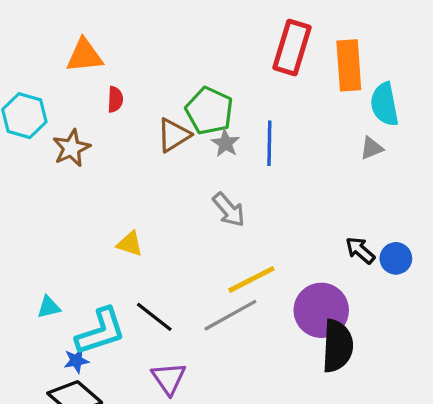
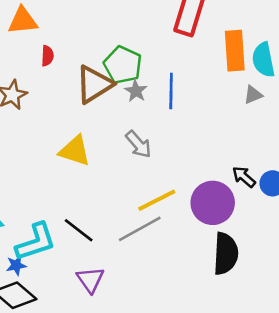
orange rectangle: (349, 65) -> (235, 51), moved
brown triangle: (174, 135) -> (94, 84), size x1.4
yellow triangle: (130, 244) -> (75, 151), moved, size x1.5
purple circle: (321, 310) -> (213, 203), moved

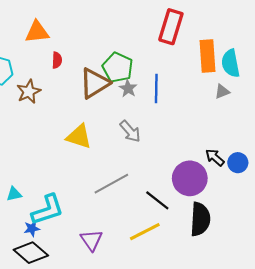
yellow line: (157, 200) -> (145, 232), moved
gray line: (140, 229) -> (111, 184), moved
black line: (79, 230) -> (157, 200), moved

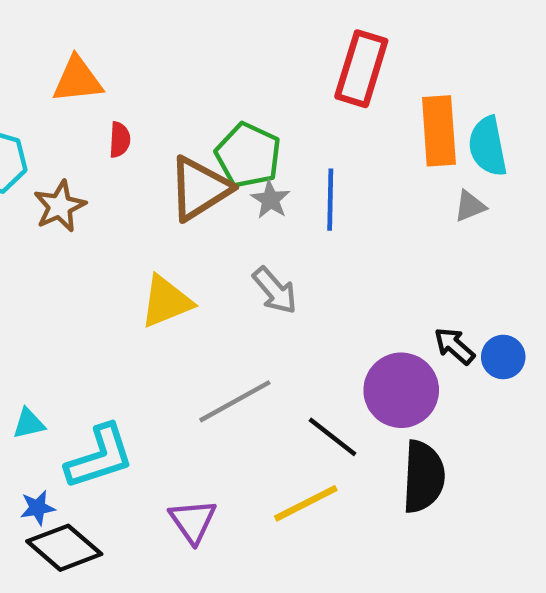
yellow triangle: (79, 137) -> (166, 302), turned -40
blue star: (32, 229) -> (38, 508), moved

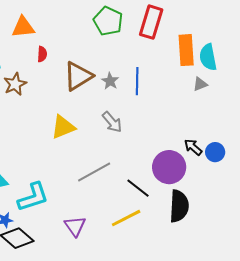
green pentagon: (248, 155) -> (108, 21), moved

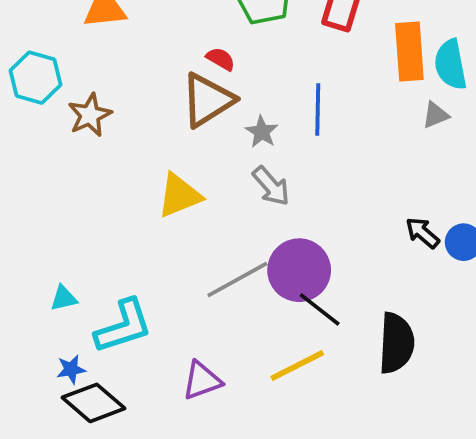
red semicircle: (42, 54) -> (221, 59), moved, turned -63
gray star: (110, 81) -> (262, 132), moved
purple circle: (169, 167) -> (299, 270), moved
purple triangle: (75, 226) -> (202, 380), turned 45

